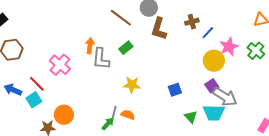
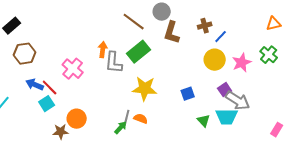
pink star: (229, 47) -> (242, 63), moved
green rectangle: (126, 48) -> (139, 52), size x1.6
yellow circle: (214, 61) -> (215, 60), moved
yellow star: (132, 85) -> (145, 89), size x1.4
blue arrow: (13, 90) -> (35, 85), moved

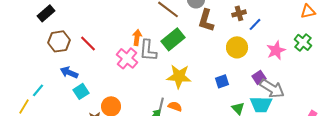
yellow circle: (215, 60) -> (237, 47), moved
pink cross: (73, 69) -> (127, 58), moved
red line: (50, 88) -> (88, 43), moved

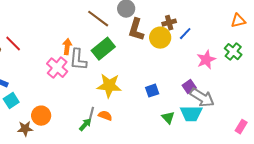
red line: (88, 43) -> (13, 44), moved
yellow circle: (237, 47) -> (160, 38), moved

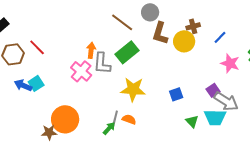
blue line: (185, 34) -> (220, 37), moved
pink star: (206, 60) -> (230, 63), turned -30
cyan square: (11, 101) -> (36, 83), moved
orange circle: (41, 116) -> (65, 119), size x1.4

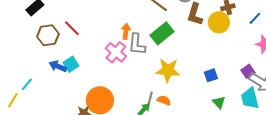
cyan trapezoid: (215, 117) -> (250, 98), turned 75
green triangle: (192, 121) -> (219, 102), moved

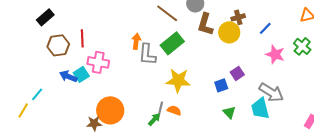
red line: (72, 28) -> (82, 38), turned 42
pink cross: (116, 52) -> (98, 62), moved, turned -30
purple square: (248, 71) -> (237, 73), moved

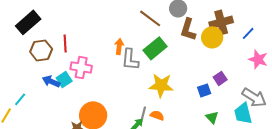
black rectangle: (45, 17) -> (28, 22), size x1.4
brown cross: (238, 17) -> (221, 22), size x1.6

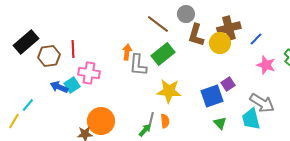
black rectangle: (28, 22) -> (26, 42), moved
blue square: (204, 90) -> (212, 96), size x1.6
orange semicircle: (157, 115) -> (165, 121), turned 64

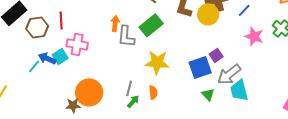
gray arrow: (262, 103) -> (229, 74), moved, turned 110
cyan line: (28, 105) -> (34, 66), moved
gray line: (151, 120) -> (129, 88), moved

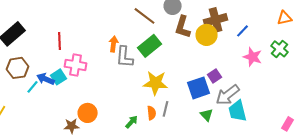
brown hexagon: (37, 27) -> (18, 68), moved
gray line: (129, 88) -> (166, 109), moved
orange circle: (89, 92) -> (88, 113), size x0.7

